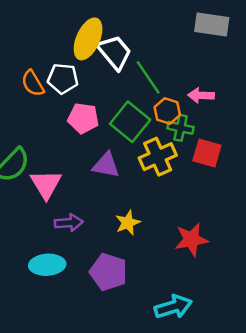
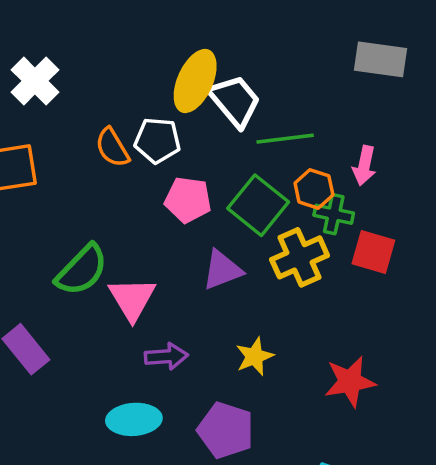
green line: (148, 77) -> (285, 139), turned -63
pink arrow: (201, 95) -> (364, 166), turned -80
purple triangle: (106, 165) -> (222, 270), turned -32

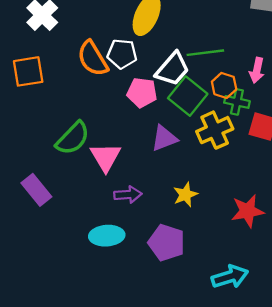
white trapezoid: (235, 101) -> (172, 69), moved, turned 81
orange semicircle: (112, 148) -> (93, 59), size x1.4

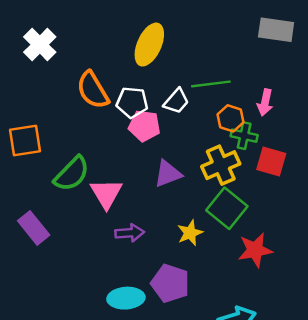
white pentagon: (122, 54) -> (132, 102), moved
white trapezoid: (172, 69) -> (176, 101), size x0.7
orange square: (28, 71) -> (25, 141), moved
green square: (188, 96) -> (227, 208), moved
cyan ellipse: (107, 236) -> (126, 298), moved

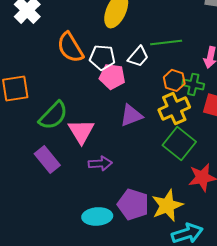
orange hexagon: (231, 118) -> (174, 80), moved
purple rectangle: (34, 228) -> (47, 159), moved
yellow star: (190, 233) -> (167, 205), moved, size x1.5

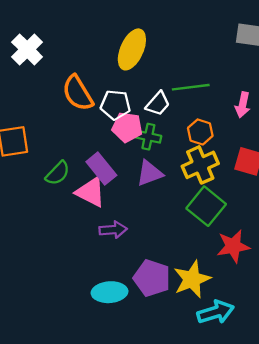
green cross: (193, 84) -> (148, 137), moved
green semicircle: (53, 115) -> (58, 173), size x0.7
pink triangle: (81, 131) -> (91, 192), turned -32
purple rectangle: (47, 159) -> (101, 168), moved

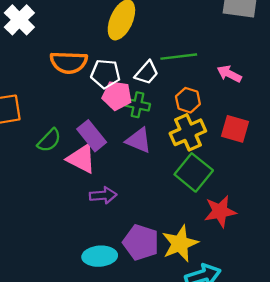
orange semicircle: (78, 93) -> (69, 62), turned -57
pink arrow: (243, 105) -> (229, 74), turned 105
purple triangle: (150, 173) -> (139, 140), turned 44

